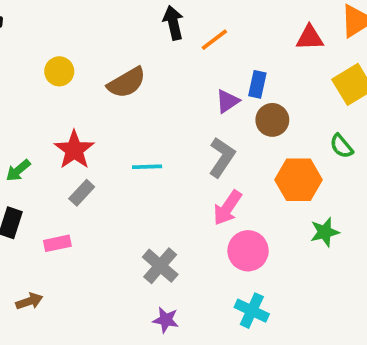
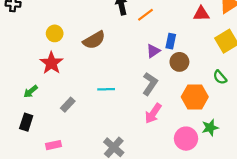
red star: (74, 150) -> (51, 63), moved
pink rectangle: (57, 243) -> (54, 145), moved
pink circle: (248, 251) -> (186, 139), moved

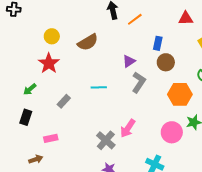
purple triangle: (153, 51) -> (129, 61), moved
pink arrow: (153, 113) -> (128, 128), moved

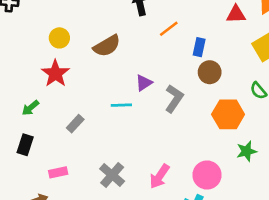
orange line: (135, 19) -> (169, 29), moved
purple triangle: (129, 61) -> (144, 83), moved
pink arrow: (128, 128) -> (160, 176), moved
pink circle: (172, 132) -> (207, 175), moved
gray cross: (106, 140) -> (112, 175), moved

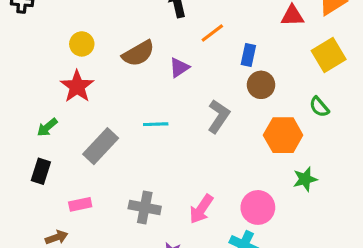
purple triangle: (144, 83) -> (179, 68), moved
gray rectangle: (75, 124) -> (101, 146), size x1.6
gray cross: (112, 175) -> (145, 207), turned -30

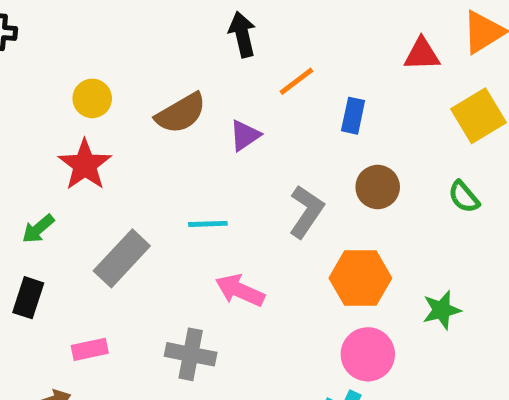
brown circle: (261, 85) -> (378, 187), moved
orange hexagon: (283, 135) -> (360, 278), moved
pink arrow: (201, 209) -> (240, 290), moved, turned 80

